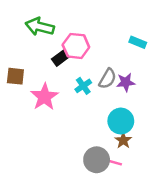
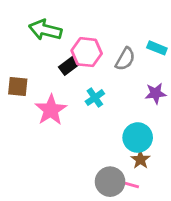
gray semicircle: (107, 79) -> (125, 59), moved
purple star: (126, 82) -> (156, 93), moved

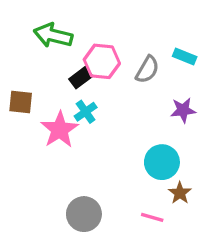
cyan cross: (95, 98) -> (86, 112), moved
brown star: (140, 160) -> (180, 193), moved
gray circle: (110, 182) -> (84, 214), moved

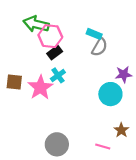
cyan rectangle: (185, 57) -> (94, 34), moved
pink hexagon: (102, 61) -> (50, 36), moved
brown square: (21, 102) -> (14, 82), moved
cyan circle: (162, 162) -> (110, 94), moved

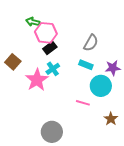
green arrow: (36, 24) -> (33, 22), size x0.6
cyan rectangle: (94, 34) -> (86, 65), moved
brown square: (14, 82) -> (13, 62), moved, turned 35
pink line: (103, 147) -> (83, 103), moved

